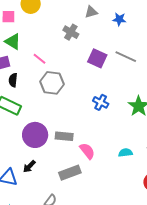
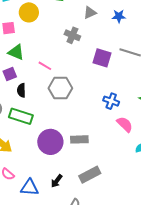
pink semicircle: (87, 151) -> (125, 124), moved
black arrow: (29, 166) -> (57, 181), moved

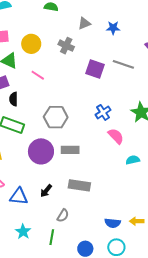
yellow circle: (29, 12) -> (31, 44), moved
gray hexagon: (60, 88) -> (56, 117), moved
blue cross: (111, 101) -> (103, 112), turned 35
gray rectangle: (90, 175) -> (79, 185), turned 35

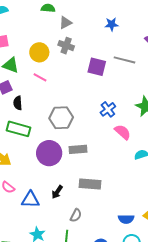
gray triangle: (84, 23) -> (65, 23), moved
yellow circle: (31, 44) -> (39, 52), moved

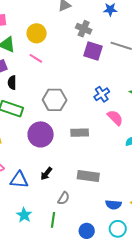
gray cross: (66, 46) -> (84, 29), moved
gray rectangle: (78, 149) -> (80, 133), moved
gray rectangle: (90, 184) -> (88, 176), moved

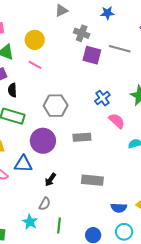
blue triangle: (19, 180) -> (23, 164), moved
gray semicircle: (64, 198) -> (45, 204), moved

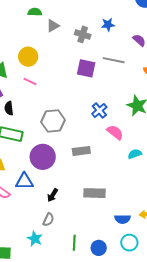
blue star: (107, 13) -> (108, 25), moved
gray cross: (82, 33) -> (83, 34), moved
green line: (59, 226) -> (74, 243), moved

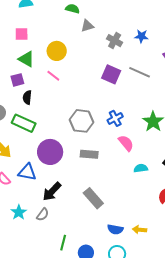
gray hexagon: (53, 121) -> (82, 121), moved
gray rectangle: (95, 193) -> (93, 198), turned 35
black arrow: (53, 195) -> (52, 192), size x1.5
cyan star: (35, 239) -> (19, 212), moved

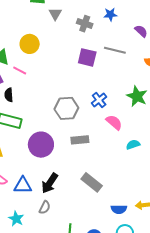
gray triangle: (87, 26) -> (55, 14), turned -32
pink line: (53, 76) -> (20, 70), moved
blue triangle: (27, 172) -> (23, 185), moved
cyan star: (19, 212) -> (16, 219), moved

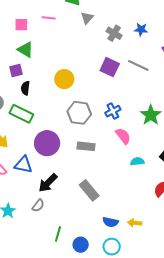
yellow circle: (30, 44) -> (64, 79), moved
pink line: (20, 70) -> (49, 18), moved, turned -32
blue triangle: (23, 185) -> (23, 165), moved

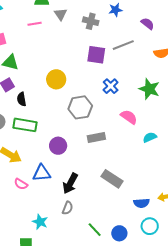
pink line: (49, 18) -> (35, 24), moved
gray line: (138, 65) -> (123, 45), turned -30
blue cross: (113, 111) -> (111, 86), moved
purple circle: (47, 143) -> (58, 146), size x0.7
green line: (58, 234) -> (95, 230), turned -42

